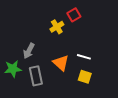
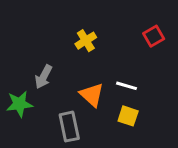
red square: (74, 15) -> (154, 36), moved
gray rectangle: (36, 76) -> (69, 127), moved

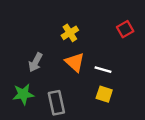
orange triangle: (92, 95) -> (75, 62), moved
green star: (19, 104) -> (23, 94), moved

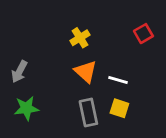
gray arrow: (36, 62) -> (19, 72), moved
gray rectangle: (56, 103) -> (88, 112), moved

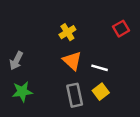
yellow square: (119, 108) -> (101, 92), turned 35

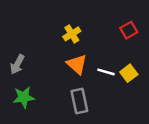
yellow square: (101, 92) -> (129, 73), moved

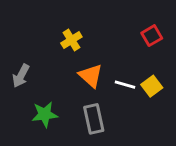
yellow cross: (72, 34) -> (71, 40), moved
green star: (24, 97) -> (45, 114), moved

